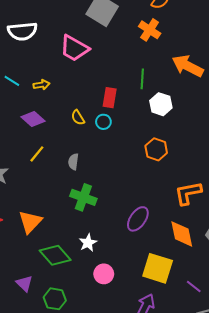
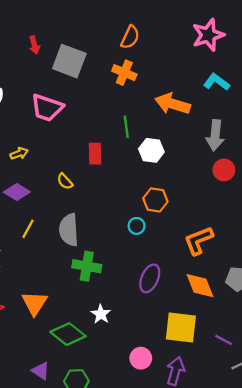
cyan circle: (103, 122) -> (137, 226), moved
gray semicircle: (73, 162) -> (69, 230), size x1.8
pink circle: (104, 274) -> (141, 358), moved

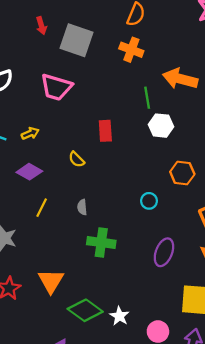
green line: (126, 127) -> (147, 98), moved
orange hexagon: (155, 200) -> (182, 173), moved
gray semicircle: (69, 230) -> (82, 207), size x0.5
white star: (101, 314) -> (119, 316), moved

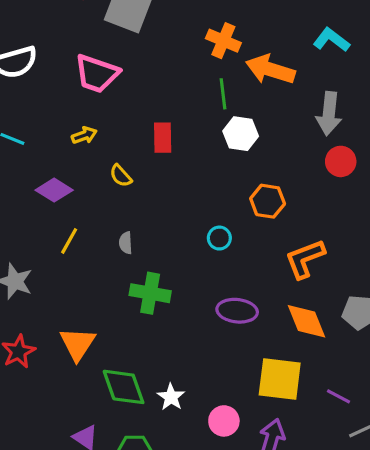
orange cross: (131, 50) -> (223, 41), moved
yellow arrow: (30, 133) -> (84, 135), moved
purple ellipse: (164, 252) -> (237, 311), turned 72
green diamond: (85, 310) -> (124, 387), turned 32

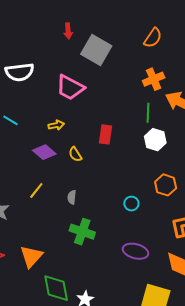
orange cross: (223, 41) -> (154, 79), turned 35
purple diamond: (54, 190) -> (44, 152), moved

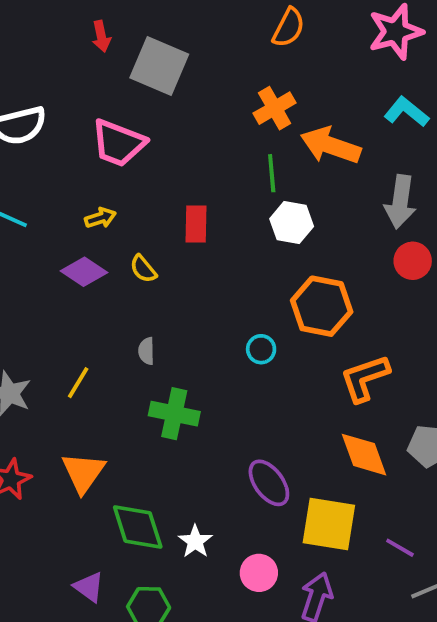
orange semicircle: (153, 38) -> (289, 28), moved
orange hexagon: (166, 185) -> (322, 306), size x1.4
yellow line: (36, 190) -> (78, 383), moved
purple ellipse: (135, 251) -> (269, 483), moved, turned 45

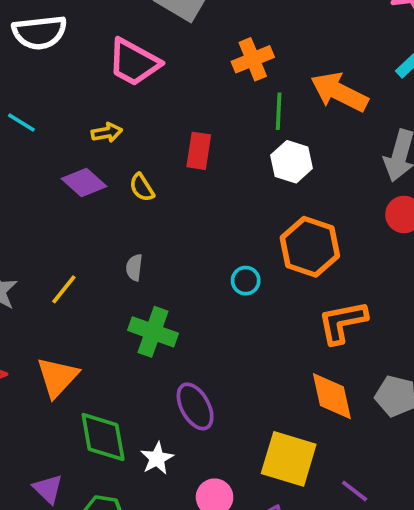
orange cross: (275, 108) -> (253, 59), moved
purple ellipse: (269, 483) -> (195, 406), moved

